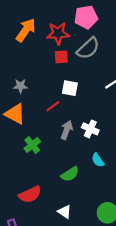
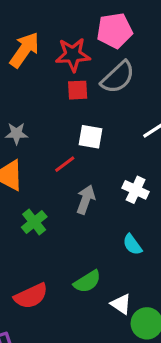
white cross: (90, 129) -> (136, 190), moved
green semicircle: (70, 174) -> (87, 282), moved
white triangle: (65, 212) -> (121, 304), moved

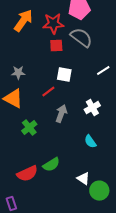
gray semicircle: (118, 77) -> (81, 38), turned -100
white cross: (136, 190) -> (92, 108), turned 35
green semicircle: (87, 282) -> (51, 165), moved

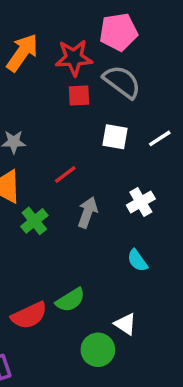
white square: (64, 75) -> (115, 137), moved
green cross: (29, 128) -> (34, 221), moved
green circle: (99, 191) -> (98, 350), moved

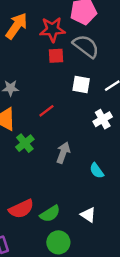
white cross: (141, 202) -> (103, 119), moved
gray arrow: (88, 212) -> (63, 153), moved
green semicircle: (70, 300) -> (50, 214), moved
green circle: (98, 350) -> (58, 242), moved

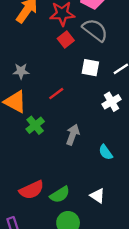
red square: (56, 56) -> (66, 39), turned -35

